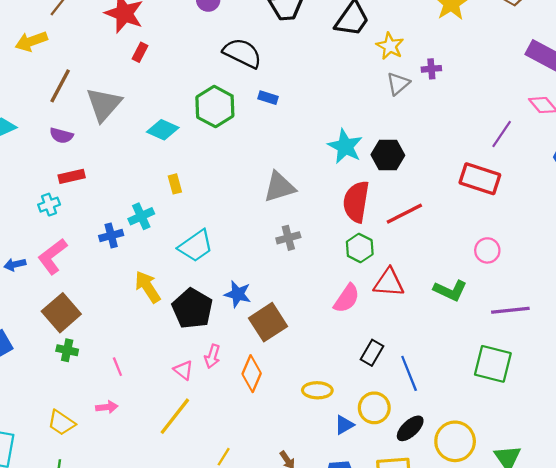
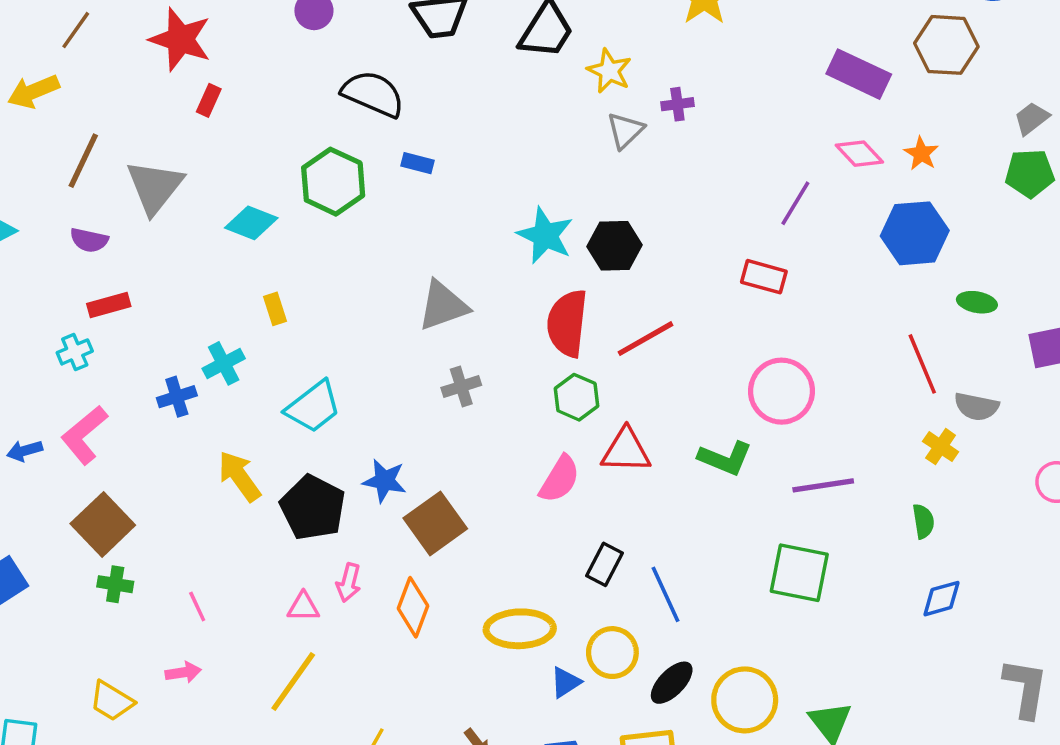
red rectangle: (480, 179) -> (764, 277), size x0.7
pink circle: (487, 250) -> (781, 391), size x1.6
pink triangle: (183, 370) -> (303, 607), turned -35
yellow ellipse: (317, 390) -> (520, 629), size x1.4

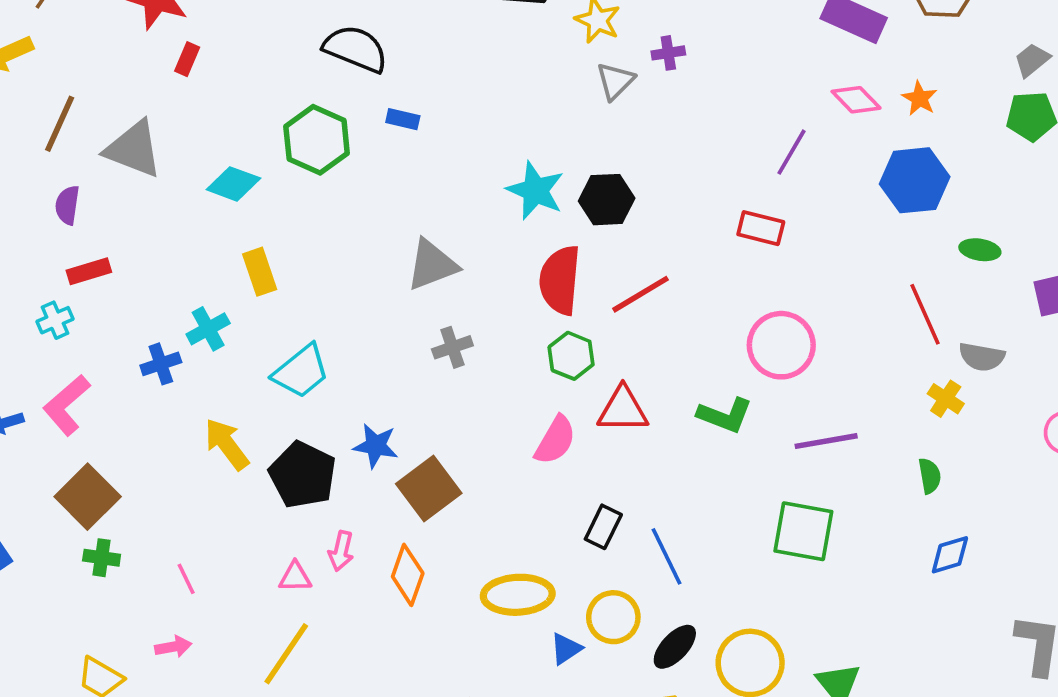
gray triangle: (155, 187) -> (134, 149), turned -46
purple semicircle: (89, 240) -> (67, 205), turned 87
yellow rectangle: (275, 309) -> (260, 272), size x1.4

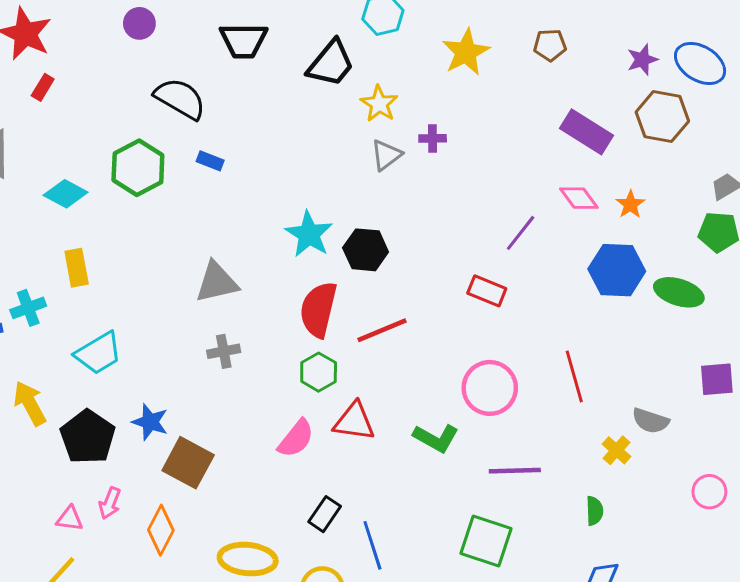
green ellipse: (980, 250) -> (679, 292), moved, size x1.5
red line: (925, 314) -> (574, 376), moved
brown square: (429, 488) -> (188, 463), turned -33

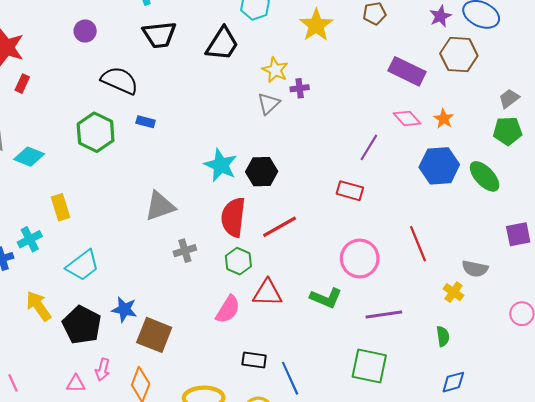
yellow star: (379, 104) -> (275, 70), moved
cyan diamond: (66, 194) -> (29, 157), moved
green ellipse: (679, 292) -> (485, 176), turned 36
gray cross: (224, 351) -> (185, 251), moved
black rectangle: (325, 514) -> (254, 360), turned 70

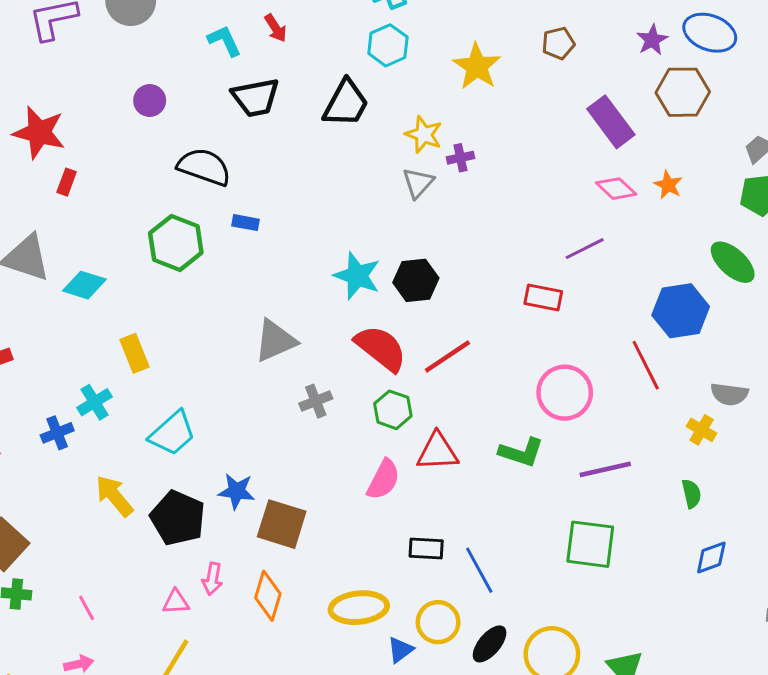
purple rectangle: (407, 71) -> (611, 122), turned 32
purple line: (369, 147) -> (585, 249), moved, turned 36
blue hexagon: (439, 166) -> (681, 311), moved
red semicircle: (233, 217) -> (381, 348), turned 126

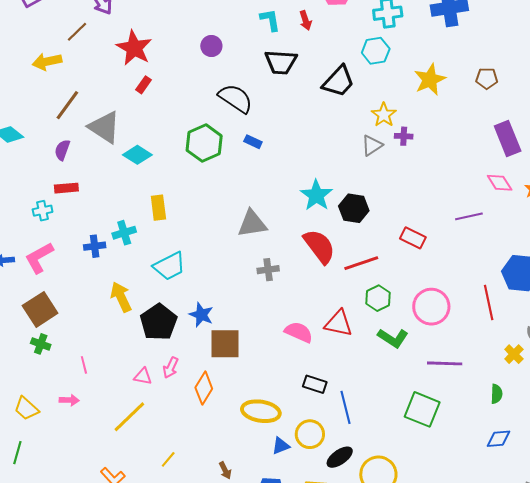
red rectangle: (543, 298) -> (413, 238), moved
green hexagon: (393, 410) -> (378, 298), moved
pink semicircle: (383, 480) -> (299, 332), turned -108
brown square: (282, 524) -> (225, 344), turned -32

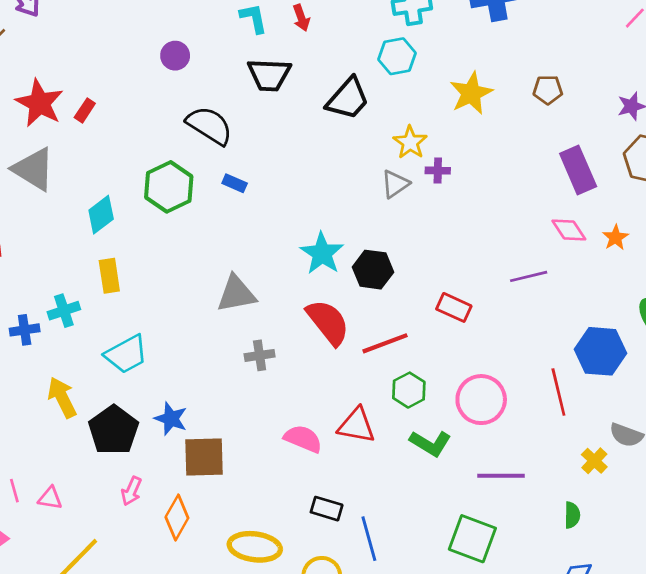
red star: (134, 48) -> (39, 103), moved
cyan diamond: (137, 155) -> (101, 215), moved, turned -68
pink triangle: (143, 376) -> (50, 498), moved

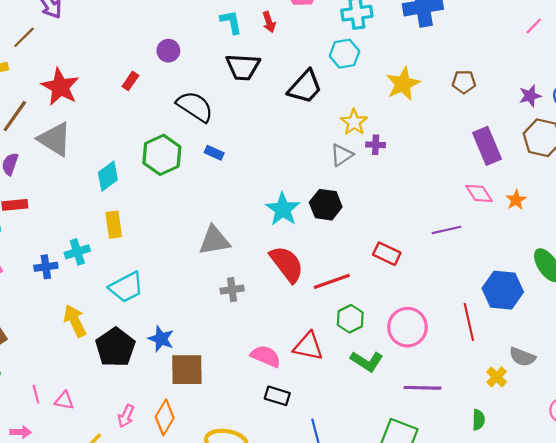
red rectangle: (85, 110) -> (130, 81), moved
black hexagon: (373, 270) -> (326, 205), moved
pink arrow: (131, 491) -> (126, 416), moved
black rectangle: (327, 509) -> (277, 396), moved

